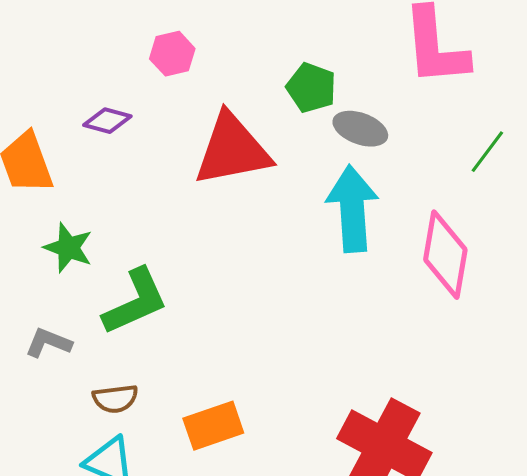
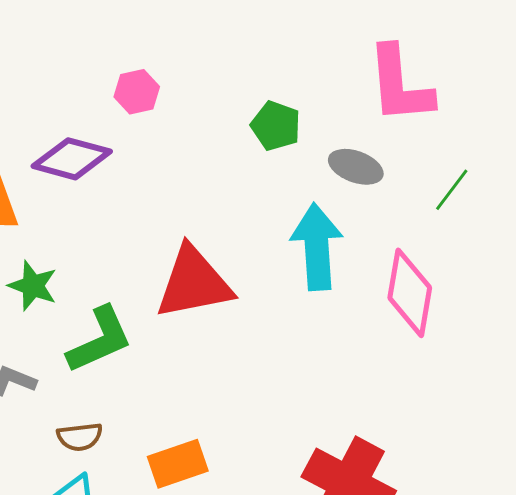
purple diamond: (107, 121) -> (72, 159), size x1.6
gray ellipse: (360, 129) -> (356, 167), moved
red triangle: (232, 150) -> (194, 283), moved

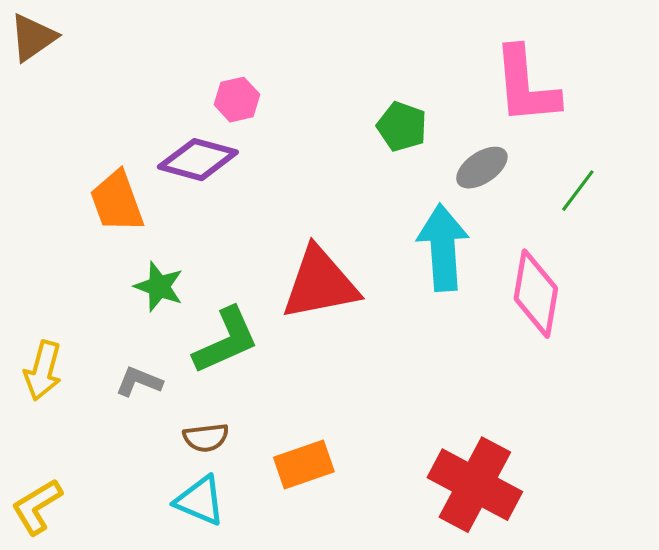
pink hexagon: (137, 92) -> (237, 100), moved
gray ellipse: (356, 167) -> (482, 168), turned -54

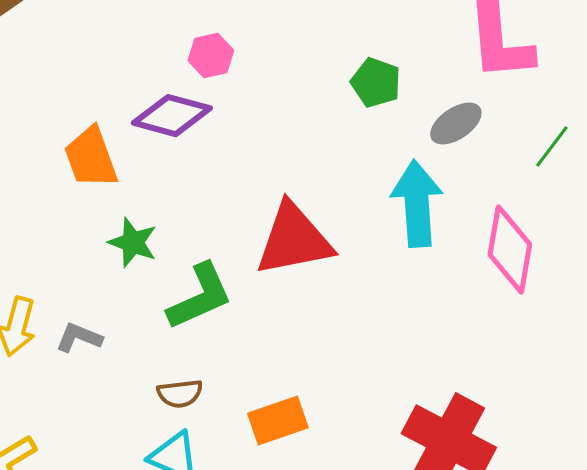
gray L-shape: (139, 382) -> (79, 338), moved

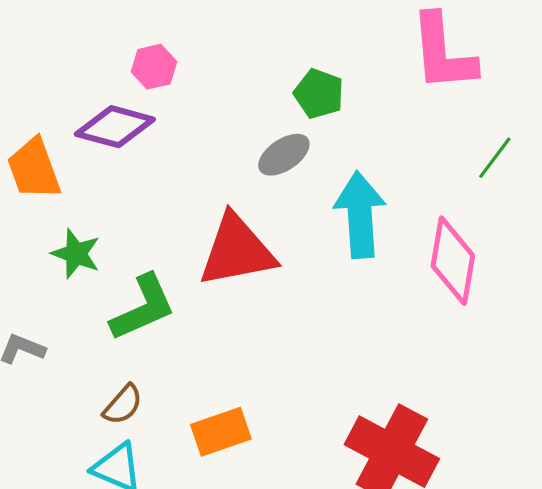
gray ellipse: (456, 124) -> (284, 155), moved
brown semicircle: (180, 394) -> (123, 405), turned -42

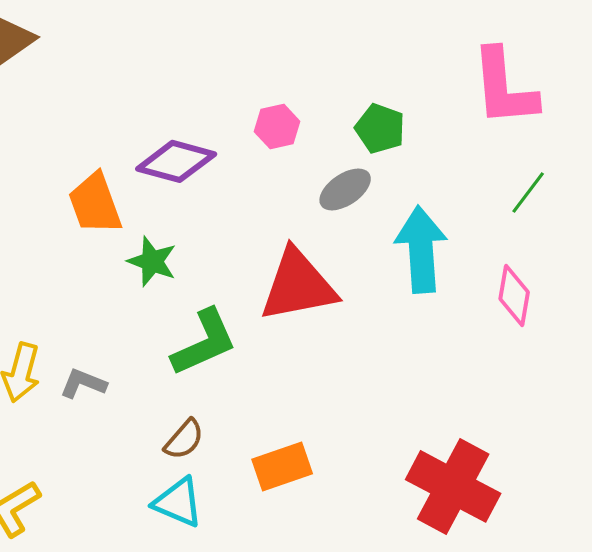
pink hexagon: (154, 67) -> (277, 126), moved
green line: (495, 158) -> (528, 192), moved
green star: (76, 254) -> (152, 261), moved
pink diamond: (453, 261) -> (514, 295), size x0.7

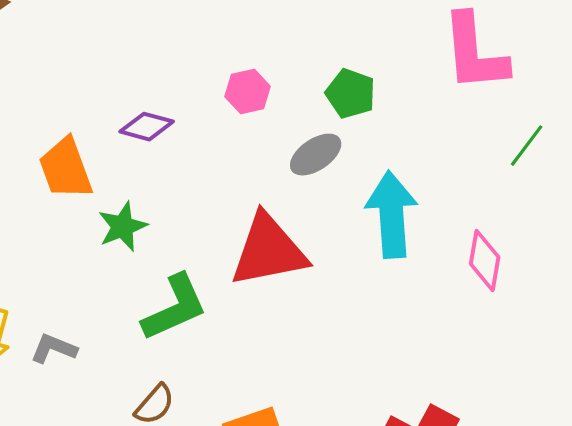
purple diamond: (176, 161) -> (147, 127), size x0.7
green line: (528, 192) -> (527, 146), moved
green star: (152, 261) -> (123, 227), turned 30

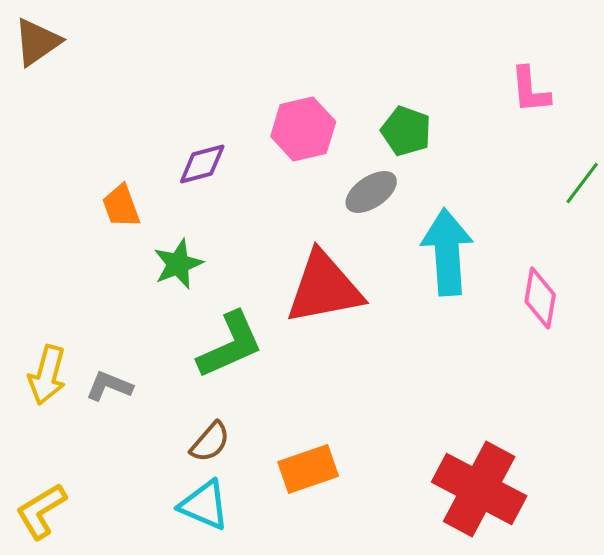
pink L-shape: (475, 53) -> (530, 90), size x0.6
pink hexagon: (248, 92) -> (303, 129), size x1.4
purple diamond: (147, 127) -> (202, 164), turned -30
orange trapezoid: (66, 169) -> (121, 206), size x0.7

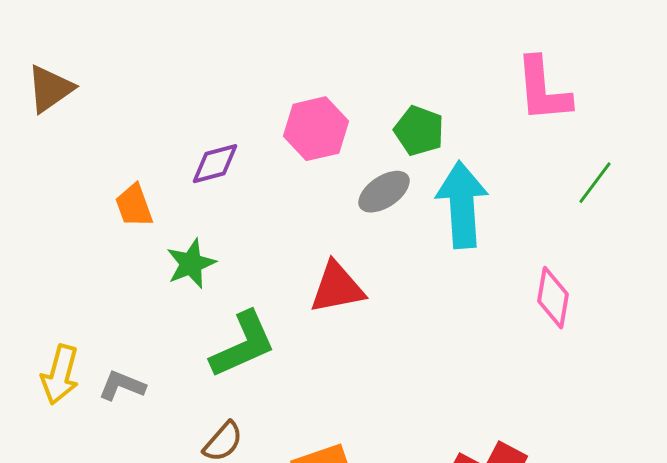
brown triangle: (37, 42) -> (50, 89), moved
pink L-shape: (530, 90) -> (543, 90), size x1.4
cyan arrow: (447, 252) -> (462, 205), moved
red triangle: (324, 288) -> (337, 288), size x0.7

